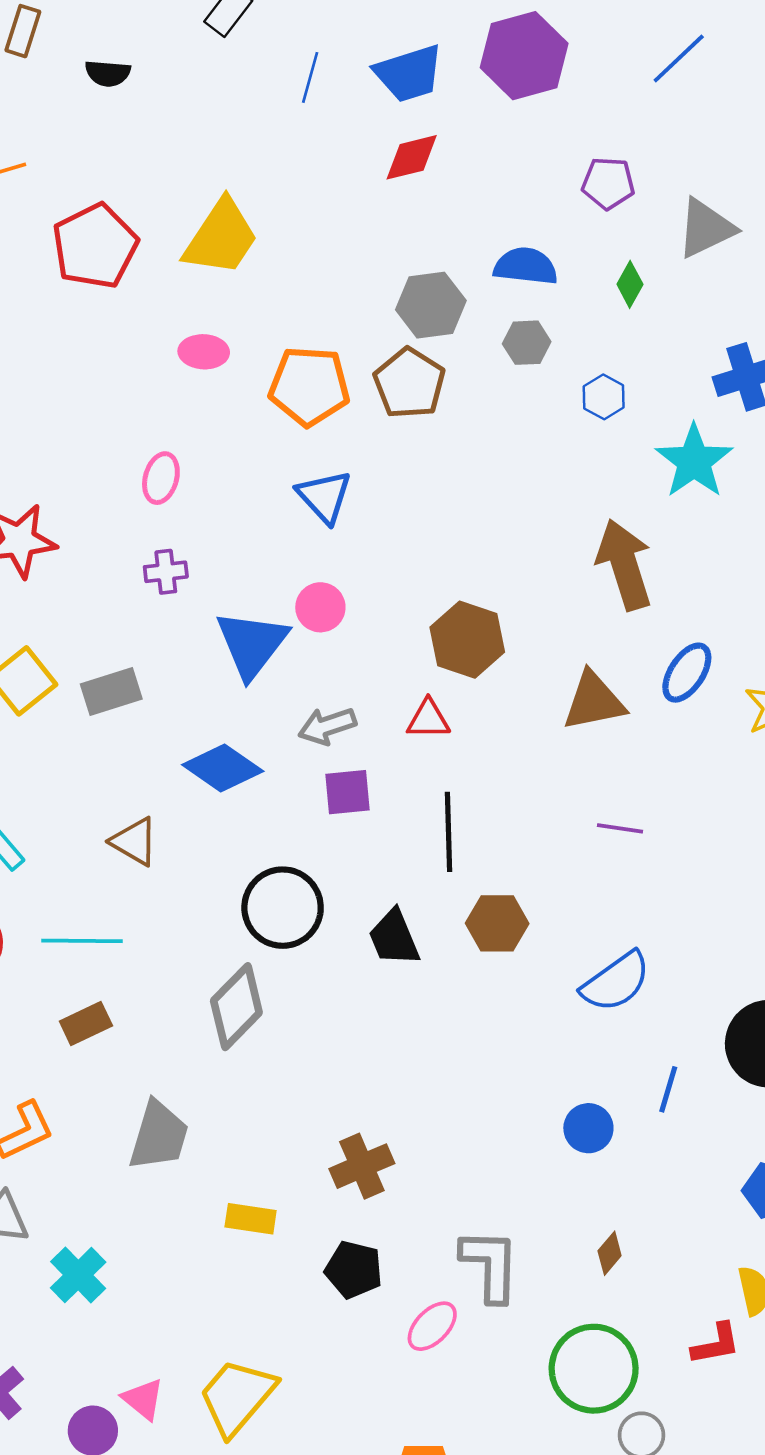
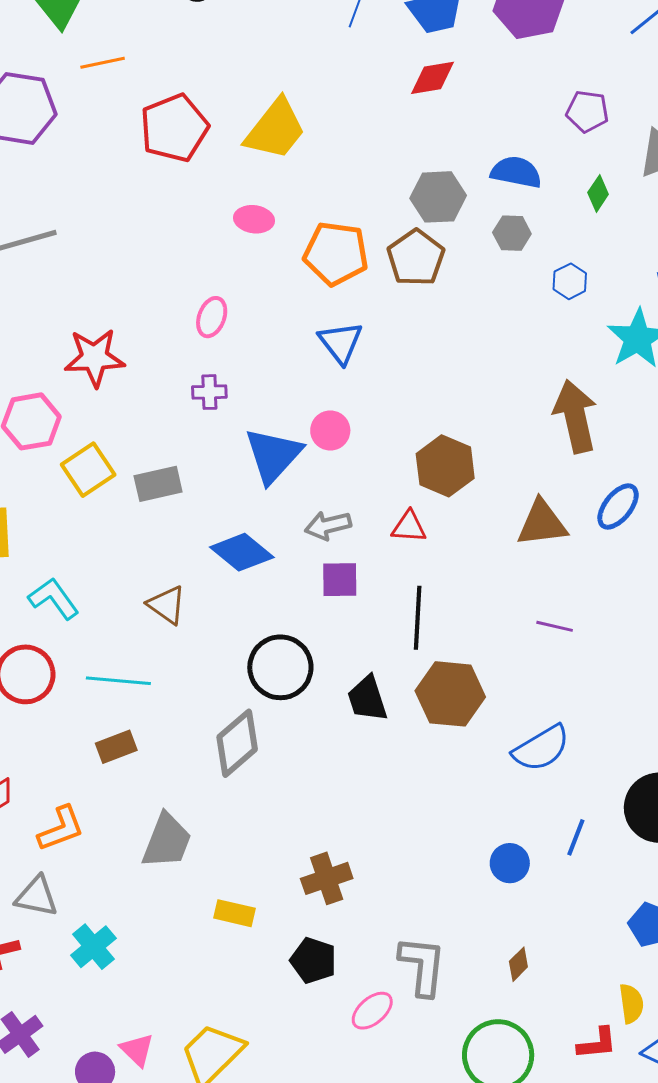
brown hexagon: (497, 923) -> (450, 694), size x1.4

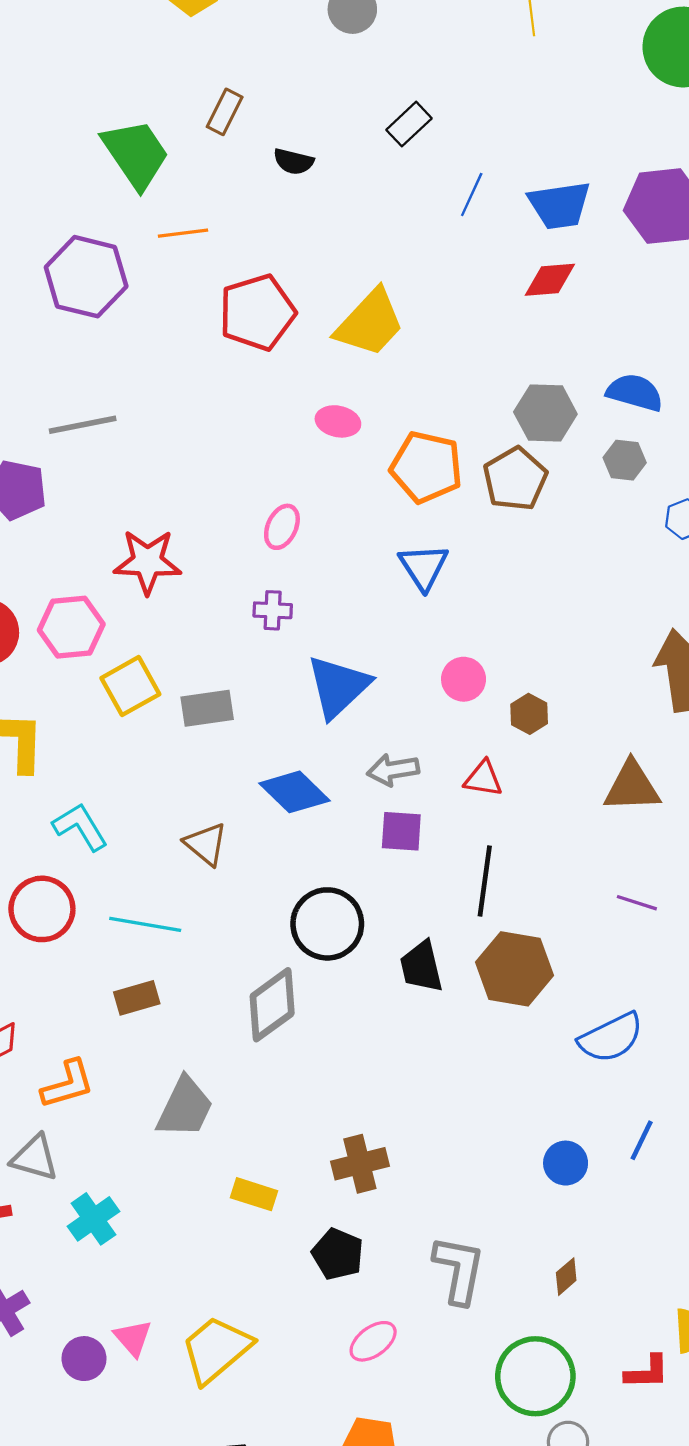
pink circle: (330, 431) -> (464, 679), moved
brown hexagon: (445, 466) -> (529, 714), size x0.6
pink ellipse: (372, 1011) -> (373, 1341), moved

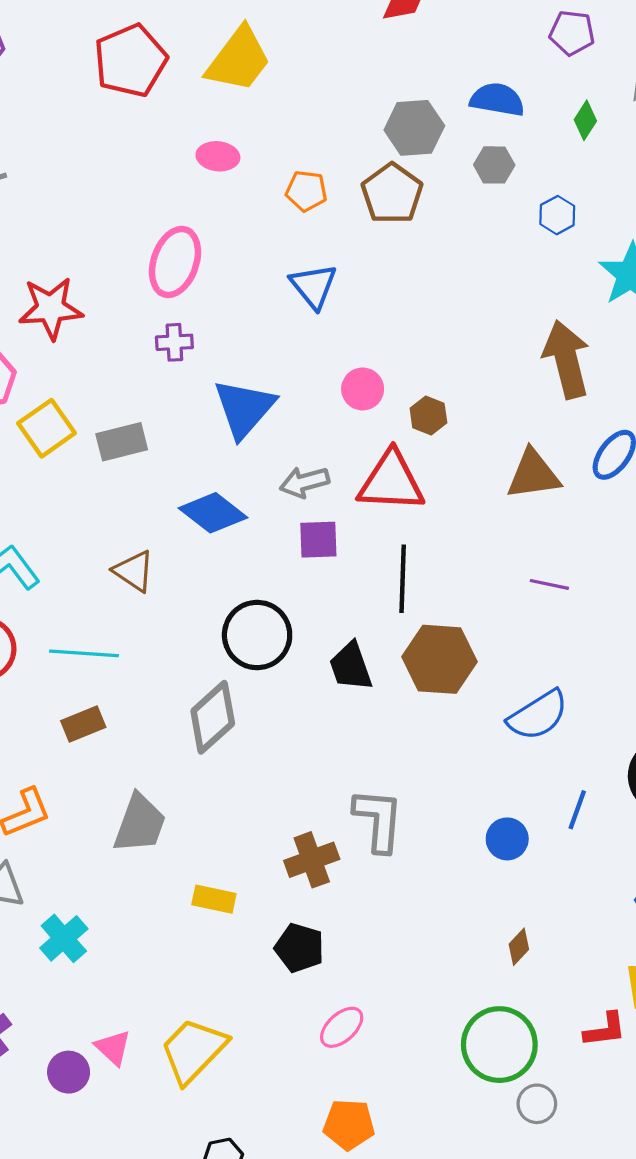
orange pentagon: (426, 467) -> (306, 191), size x0.6
pink ellipse: (282, 527) -> (175, 262), size x1.6
red triangle: (483, 779) -> (391, 482), size x1.8
gray L-shape: (459, 1270) -> (378, 820), moved

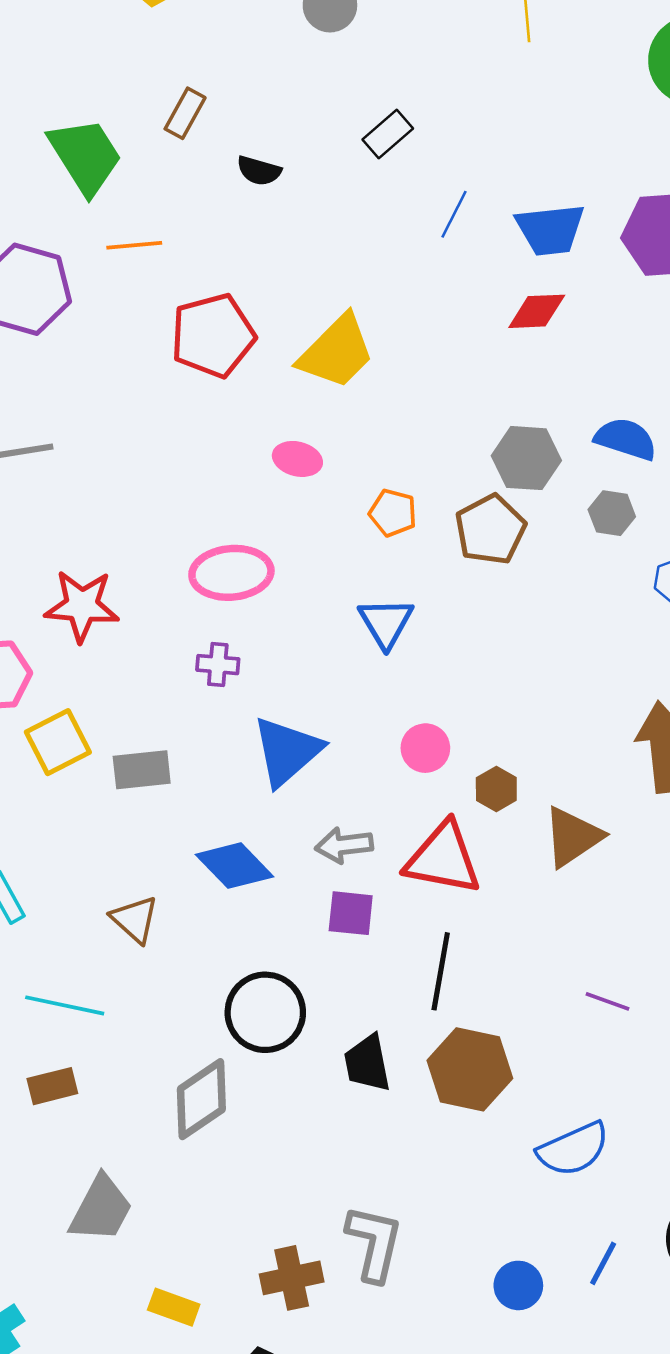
pink ellipse: (175, 262) -> (231, 573), turned 58
brown triangle: (533, 475) -> (573, 837), moved, turned -34

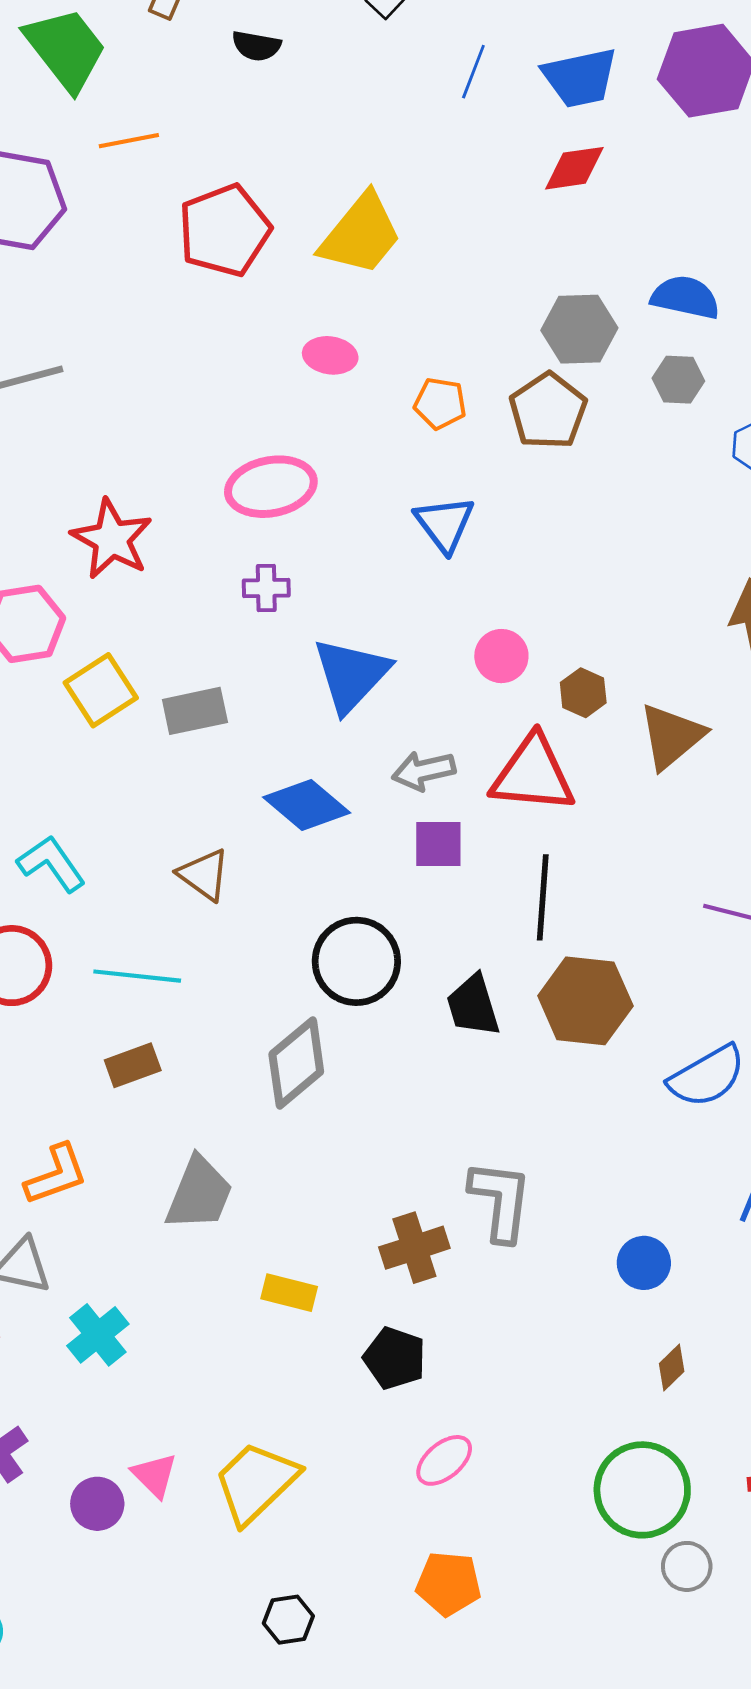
red star: (82, 606) -> (112, 539), turned 30
blue circle: (518, 1285) -> (644, 1263), moved

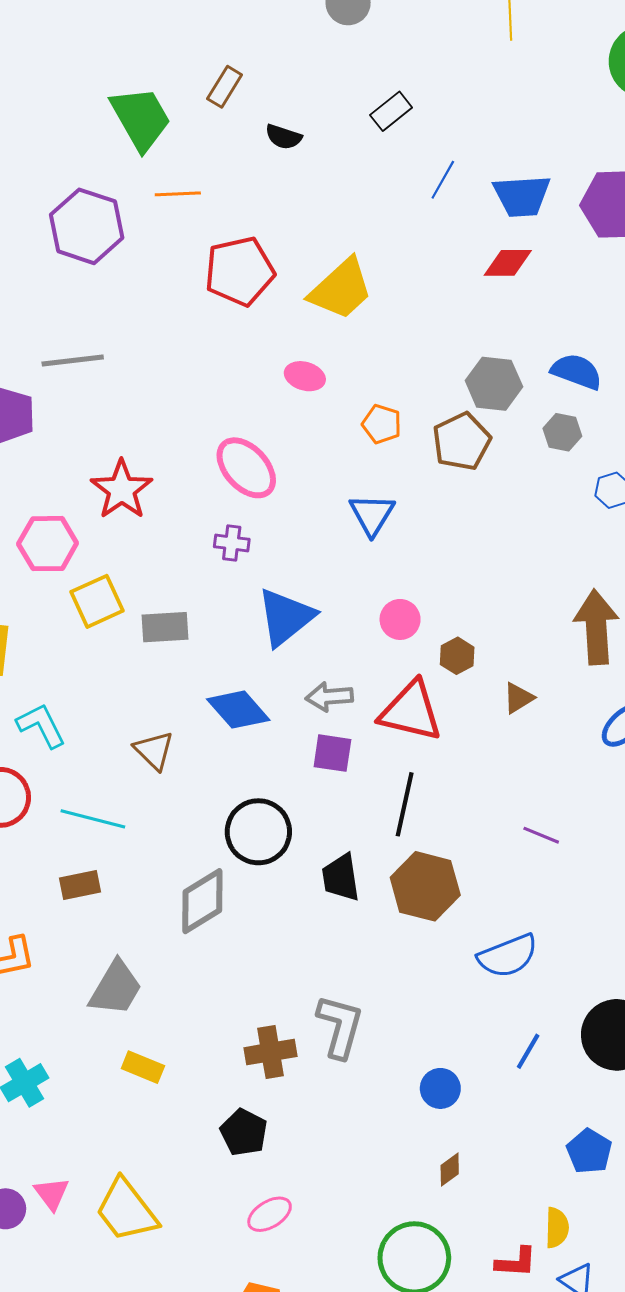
pink ellipse: (271, 487) -> (246, 468), turned 50
brown triangle: (672, 736) -> (518, 698), size x0.6
yellow rectangle: (289, 1293) -> (143, 1067), moved
yellow trapezoid: (256, 1482) -> (126, 1210), turned -92

